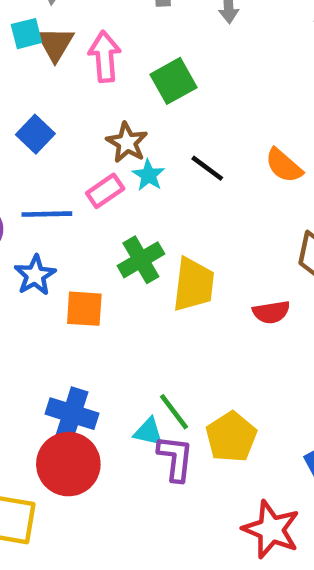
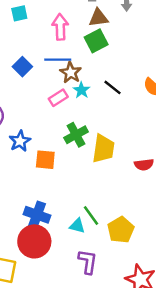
brown triangle: (55, 44) -> (98, 18), moved, turned 50
blue line: (47, 214) -> (58, 60), moved
purple L-shape: (175, 458) -> (88, 262), moved

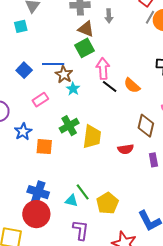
brown triangle: (98, 18) -> (86, 29), turned 30
pink arrow: (60, 27) -> (103, 69), moved
black line: (113, 87) -> (110, 87), moved
pink rectangle: (58, 98) -> (40, 100), moved

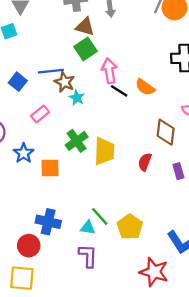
red semicircle: (126, 149) -> (145, 162), turned 126
red circle: (36, 214) -> (29, 246), moved, size x0.7
purple L-shape: (81, 230) -> (88, 256), moved

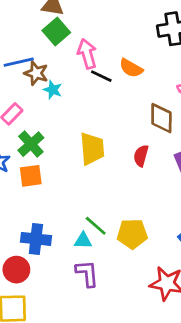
green cross: (77, 141) -> (31, 144), moved
yellow pentagon: (130, 227) -> (132, 234), turned -30

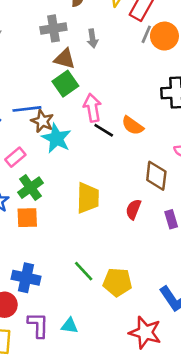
cyan star: (53, 90) -> (56, 138), size x1.6
cyan triangle: (83, 241) -> (69, 326), moved
purple L-shape: (87, 273) -> (38, 325), moved

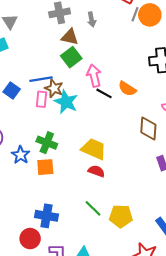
pink rectangle: (15, 157) -> (42, 99), moved, turned -42
green cross: (31, 188) -> (47, 143), turned -30
yellow trapezoid: (88, 198) -> (94, 149), turned -65
red semicircle: (133, 209) -> (96, 171), moved, turned 91

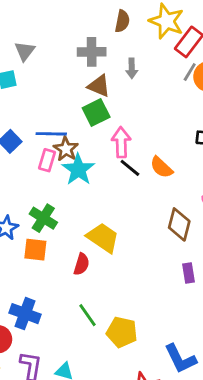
red semicircle: (96, 171) -> (81, 264), moved, turned 77

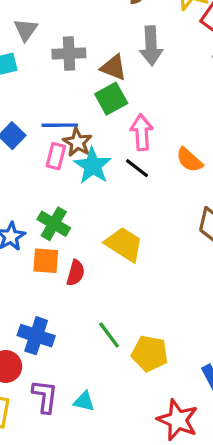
gray cross: (92, 52) -> (69, 54), moved
gray arrow: (132, 68) -> (151, 46), size x1.6
black line: (130, 168) -> (137, 168), moved
red semicircle: (81, 264) -> (76, 273), moved

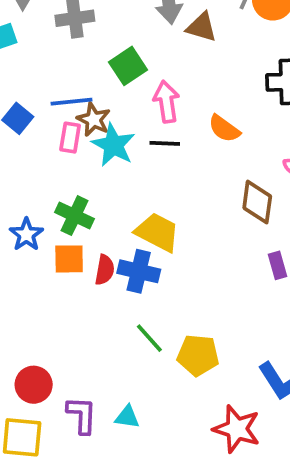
brown triangle: (114, 67) -> (202, 27), moved
black line: (137, 168) -> (165, 143), turned -30
blue cross: (36, 336) -> (139, 271), moved

